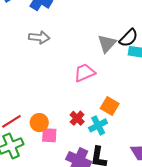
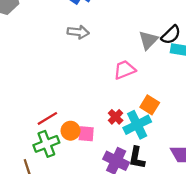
orange circle: (39, 123) -> (71, 131), moved
cyan cross: (98, 125) -> (137, 125), size x1.4

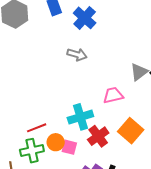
orange square: (150, 105) -> (131, 131), size x1.4
red cross: (116, 117) -> (98, 136), size x1.5
cyan cross: (137, 125) -> (80, 117), moved

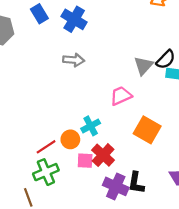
cyan cross: (80, 117) -> (91, 126), size x0.7
red cross: (98, 136) -> (103, 155), moved
orange circle: (56, 142) -> (70, 139), moved

